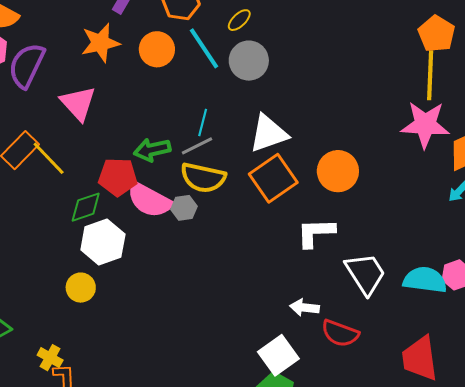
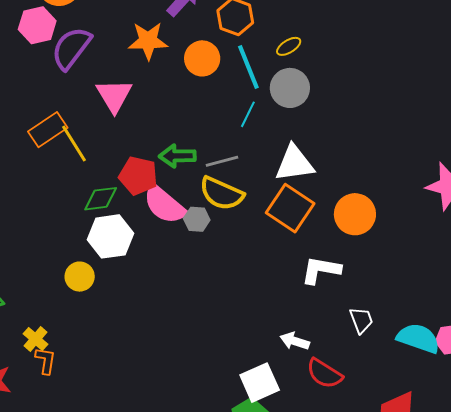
cyan line: (203, 123) -> (248, 114), moved
orange square: (273, 178) -> (290, 208), turned -33
white trapezoid: (365, 274) -> (361, 320), size x0.6

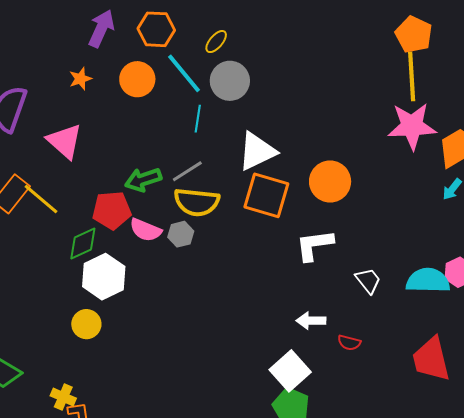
orange star: (148, 41) -> (80, 79), size x0.6
pink semicircle: (164, 205) -> (146, 230), size x0.7
red semicircle: (324, 374) -> (349, 343), size x0.6

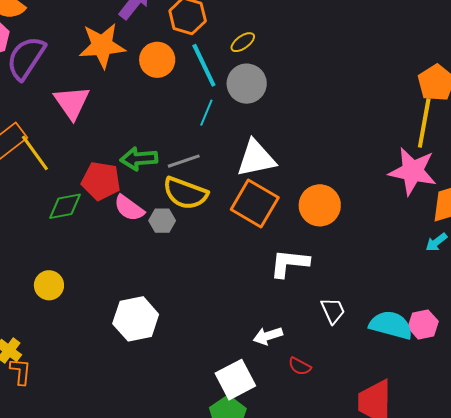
orange star: (80, 79) -> (102, 46), size x2.0
white hexagon: (104, 277) -> (136, 319), moved
white arrow: (311, 321) -> (268, 336), turned -32

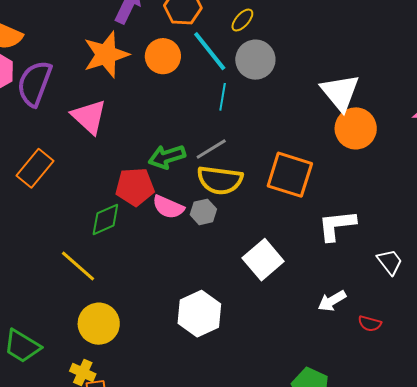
yellow line: (35, 153) -> (78, 266), moved
white triangle: (256, 158) -> (340, 92), moved, turned -45
orange circle: (320, 205) -> (356, 128), moved
yellow circle: (49, 285) -> (99, 324), moved, size x1.4
white square: (235, 380) -> (263, 260), moved

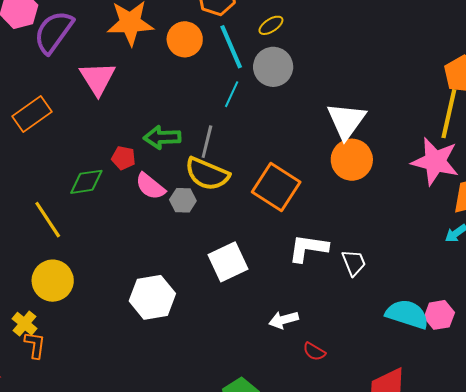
gray line: (211, 149) -> (207, 142), turned -60
red pentagon: (135, 187) -> (123, 158), size x0.6
white trapezoid: (390, 262) -> (354, 263), moved

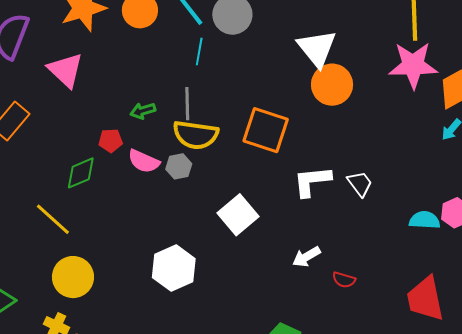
green arrow: (162, 137) -> (143, 111), size x0.7
cyan semicircle: (407, 314) -> (425, 220), size x0.7

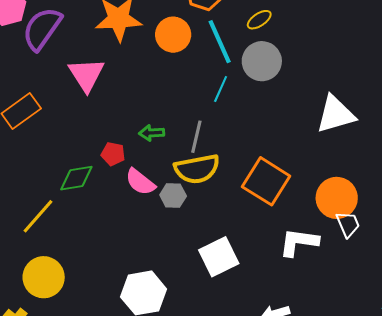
white triangle: (317, 48) -> (336, 114), turned 39
orange circle: (332, 85) -> (337, 198), moved
yellow semicircle: (196, 135) -> (197, 169), turned -33
white trapezoid: (360, 184) -> (348, 224), moved
yellow line: (53, 219) -> (38, 216), turned 75

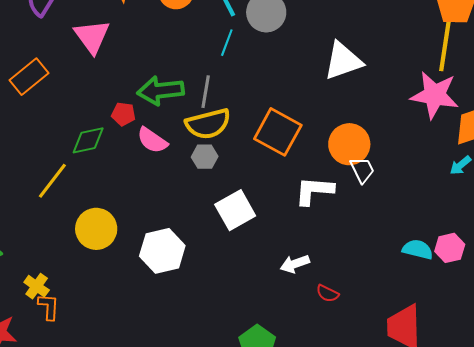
green arrow: (152, 133) -> (161, 91), size x1.8
gray hexagon: (173, 196) -> (205, 157), moved
yellow circle: (44, 277) -> (96, 229), moved

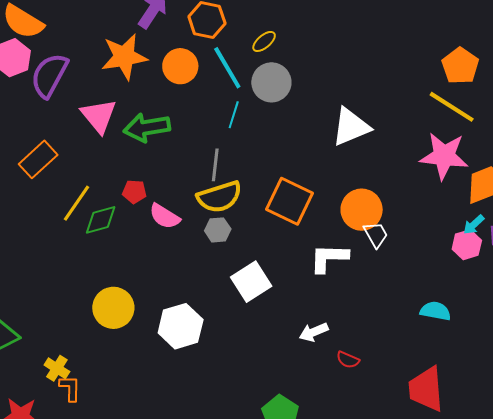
yellow line: (445, 46) -> (452, 107), turned -63
green arrow: (161, 91) -> (147, 128), moved
yellow line: (52, 181) -> (76, 203), moved
pink hexagon: (450, 248) -> (467, 245), moved

